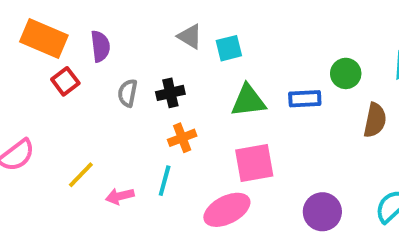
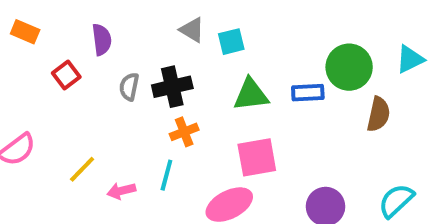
orange rectangle: (44, 38) -> (25, 32), moved, size x0.6
green circle: (346, 73) -> (349, 67), size x1.5
black cross: (170, 93) -> (172, 87), size x1.4

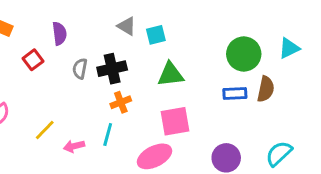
blue rectangle: (308, 93) -> (235, 93), moved

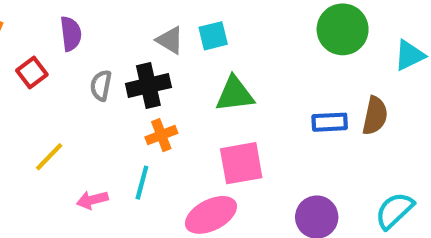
gray triangle: (127, 26) -> (170, 40), moved
green circle: (244, 54) -> (343, 29), moved
yellow line: (45, 130) -> (49, 157), moved

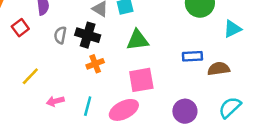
cyan triangle: (409, 55) -> (232, 29), moved
black cross: (148, 85) -> (88, 35), turned 30
brown semicircle: (375, 116) -> (219, 69), moved, turned -110
cyan line: (142, 183) -> (88, 106), moved

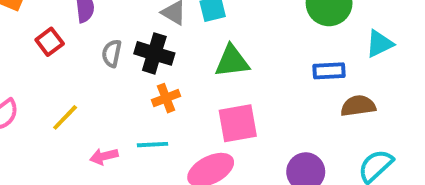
blue rectangle: (192, 56) -> (329, 71), moved
cyan line: (88, 106) -> (152, 145), moved, turned 72

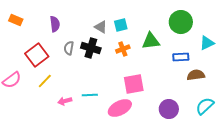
red square: (50, 42) -> (37, 55), moved, size x1.6
green triangle: (232, 61) -> (151, 41), moved
orange cross: (166, 98) -> (123, 49), moved

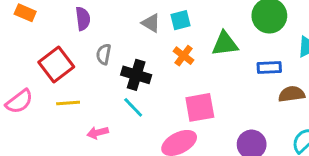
black cross: (91, 48) -> (136, 75), moved
orange cross: (123, 49) -> (184, 56), turned -32
yellow line: (45, 81) -> (68, 103), turned 42
cyan line: (90, 95) -> (133, 107), moved, turned 49

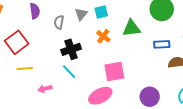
gray triangle: (151, 23) -> (81, 14), turned 40
gray semicircle: (104, 54) -> (59, 22), moved
black cross: (136, 75) -> (71, 49), turned -36

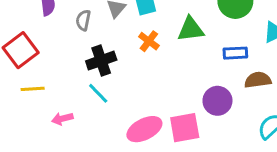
pink square: (114, 72) -> (185, 128), moved
purple circle: (150, 97) -> (217, 101), moved

